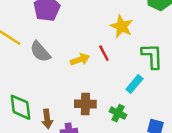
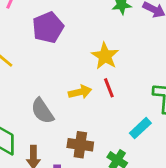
yellow star: (122, 26) -> (105, 56), moved
gray semicircle: (40, 52) -> (42, 111), moved

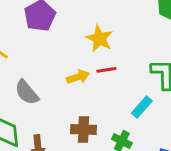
red line: (109, 88) -> (106, 70), turned -72
gray semicircle: (42, 111) -> (27, 92), moved

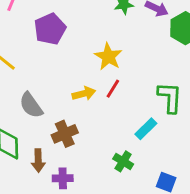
red line: (106, 70) -> (113, 89), turned -54
brown cross: (83, 129) -> (65, 134), moved, turned -30

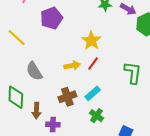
cyan rectangle: (146, 129) -> (93, 93), moved
brown cross: (65, 134) -> (67, 97), moved

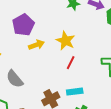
yellow arrow: (72, 66) -> (36, 45), moved
cyan rectangle: (93, 93) -> (75, 92), turned 42

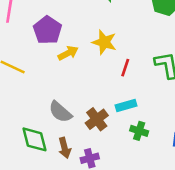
red line: (71, 63) -> (125, 68), moved
gray semicircle: (15, 79) -> (60, 112), moved

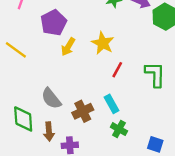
yellow arrow: (68, 53) -> (68, 47), turned 138
cyan rectangle: (126, 105) -> (111, 104), turned 66

